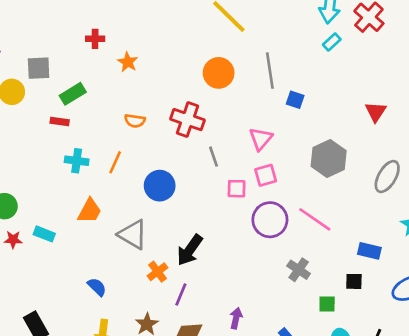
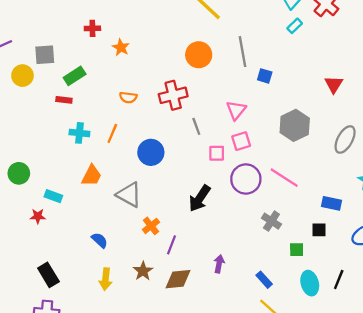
red cross: (187, 120) -> (173, 95), turned -32
red star: (13, 240) -> (38, 216), moved
black arrow: (190, 250) -> (200, 198), moved

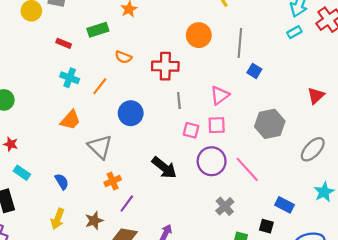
green rectangle: (75, 76) -> (98, 30), moved
cyan rectangle: (53, 196) -> (22, 173), moved
black arrow: (200, 198) -> (164, 168), turned -100

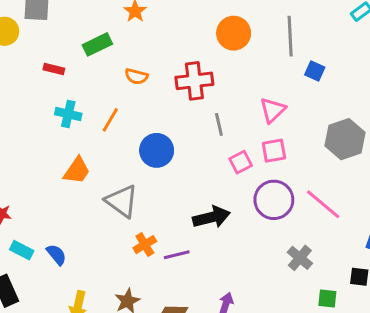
pink square: (191, 130) -> (241, 162), turned -35
black arrow: (164, 168) -> (212, 217), turned -45
blue semicircle: (62, 182) -> (56, 255), moved
purple line: (127, 204) -> (177, 255), moved, turned 48

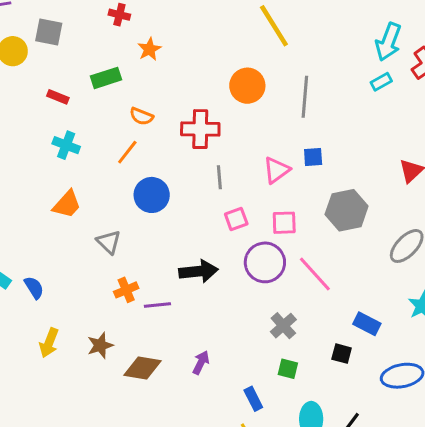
blue square: (315, 71) -> (313, 157), moved, turned -36
orange line: (110, 120) -> (127, 152), moved
pink square: (274, 151) -> (284, 223), moved
gray triangle: (122, 201) -> (109, 242), size x0.7
green square: (327, 298) -> (288, 369), moved

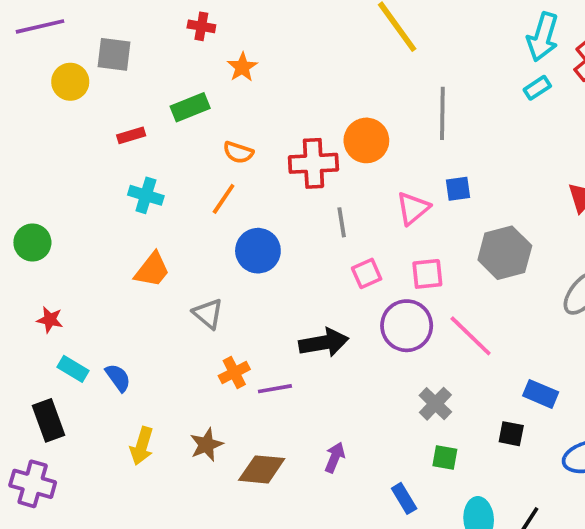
orange circle: (247, 86) -> (366, 140), moved
red rectangle: (58, 97) -> (131, 135), turned -35

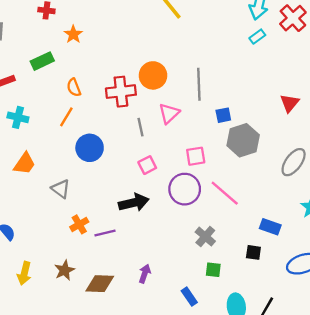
gray line: (442, 113) -> (199, 84), moved
orange semicircle: (238, 152) -> (74, 87), turned 54
blue square: (458, 189) -> (223, 115), moved
pink triangle: (413, 208) -> (169, 113), moved
pink square: (367, 273) -> (147, 165), moved

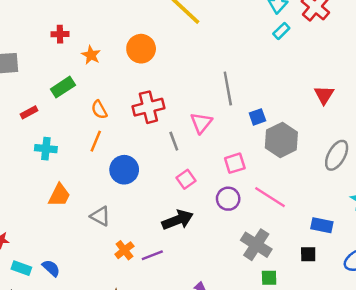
orange circle: (153, 75) -> (141, 49), moved
purple circle: (185, 189) -> (228, 199), size x0.7
gray cross: (205, 237) -> (256, 245), size x1.4

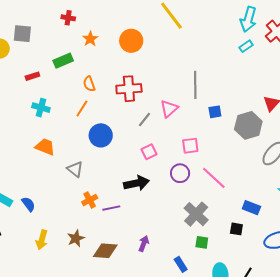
gray hexagon: (281, 140) -> (248, 125), moved
gray line: (174, 141) -> (145, 119), turned 49
orange trapezoid: (59, 195) -> (45, 147), turned -105

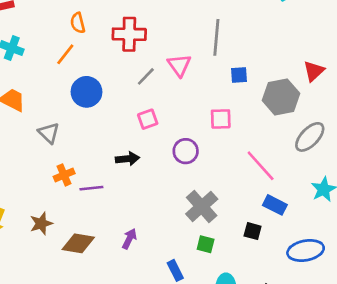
pink triangle: (169, 109) -> (179, 65), turned -30
pink square: (190, 146) -> (221, 119), moved
pink line: (214, 178) -> (261, 166), moved
black arrow: (137, 183) -> (127, 159), size x0.7

